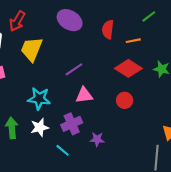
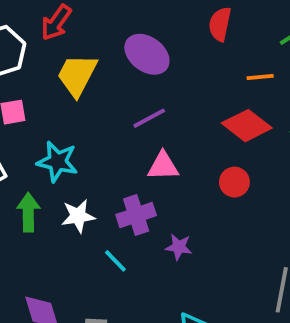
purple ellipse: (70, 20) -> (147, 54), moved
red semicircle: (108, 29) -> (220, 24), moved
cyan star: (39, 99) -> (57, 162), moved

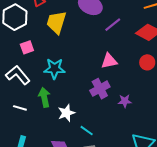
purple line: (149, 118) -> (113, 25), moved
white star: (78, 216) -> (66, 113), moved
cyan line: (115, 261) -> (87, 131), moved

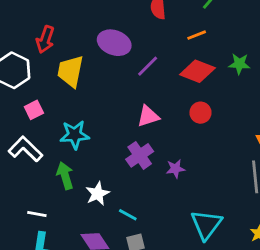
white line: (20, 108) -> (37, 214), moved

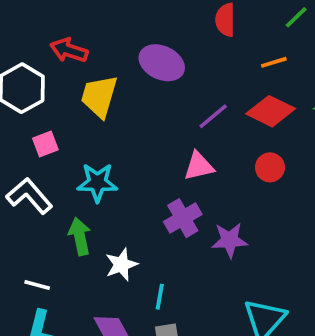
red arrow: (45, 39) -> (69, 50), turned 84
purple line: (148, 66) -> (213, 116), moved
purple star: (175, 169) -> (230, 240), size x1.4
cyan line: (128, 215) -> (160, 297), turned 66

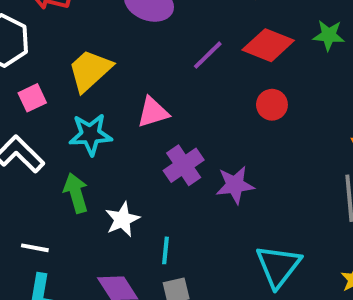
yellow trapezoid: (99, 96) -> (90, 70), moved, turned 36
pink triangle: (199, 166) -> (153, 112), moved

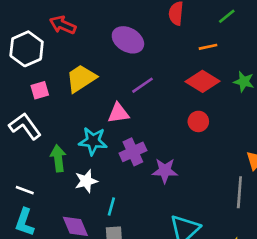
purple line: (208, 55) -> (142, 85), moved
cyan star: (90, 134) -> (93, 141), moved

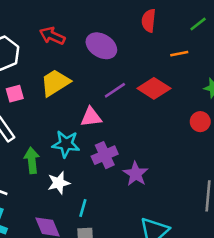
red arrow: (63, 25) -> (52, 36), moved
red diamond: (202, 81) -> (154, 88), moved
red circle: (198, 121) -> (200, 122), moved
purple star: (165, 171) -> (136, 174), turned 30

